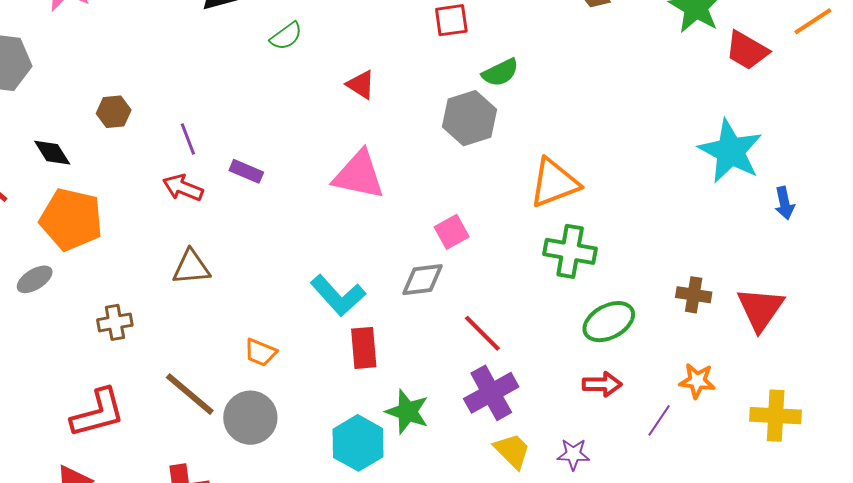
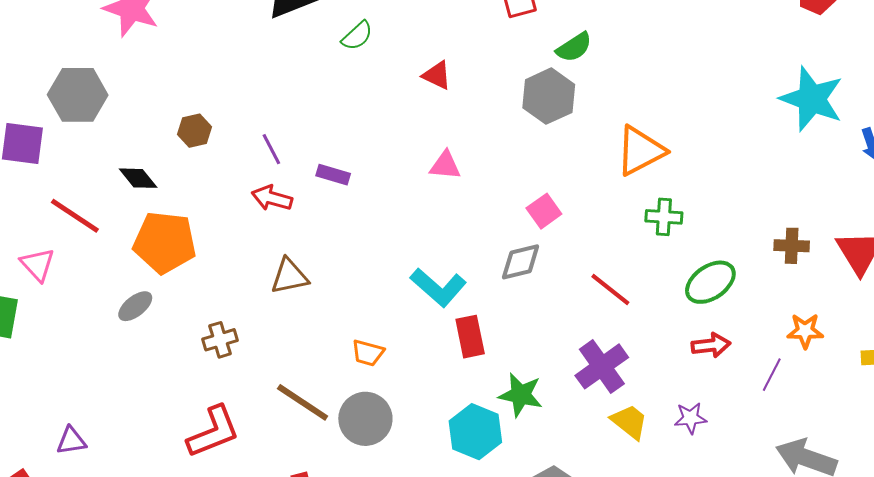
pink triangle: (359, 175) -> (445, 165), size x0.6
green cross: (570, 251) -> (664, 217), size x0.7
red line: (482, 333) -> (610, 290), moved

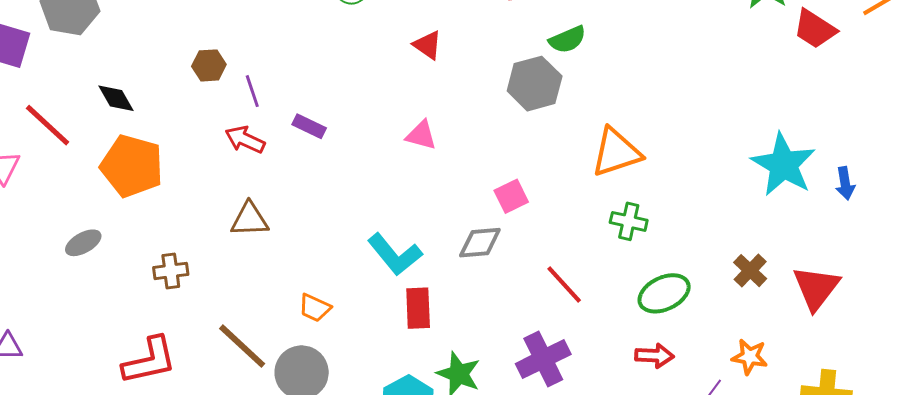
cyan star: (812, 99) -> (783, 165), moved
brown hexagon: (194, 131) -> (209, 65), moved
brown cross: (792, 246) -> (750, 271), turned 32
gray ellipse: (135, 306) -> (83, 243), moved

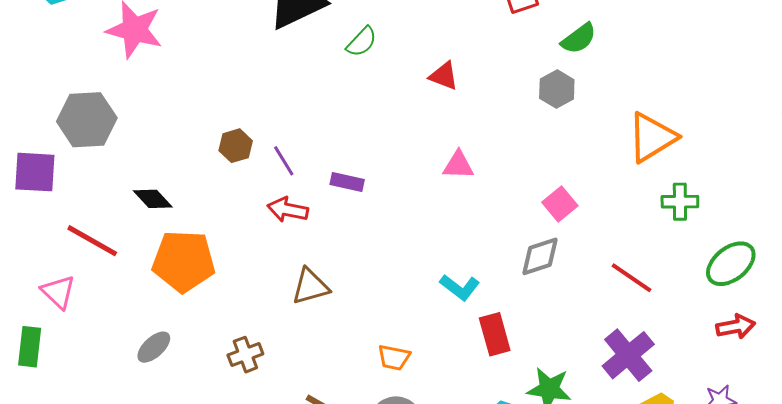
gray hexagon: (535, 84) -> (557, 89), size x0.7
cyan L-shape: (395, 254) -> (460, 287), size x0.7

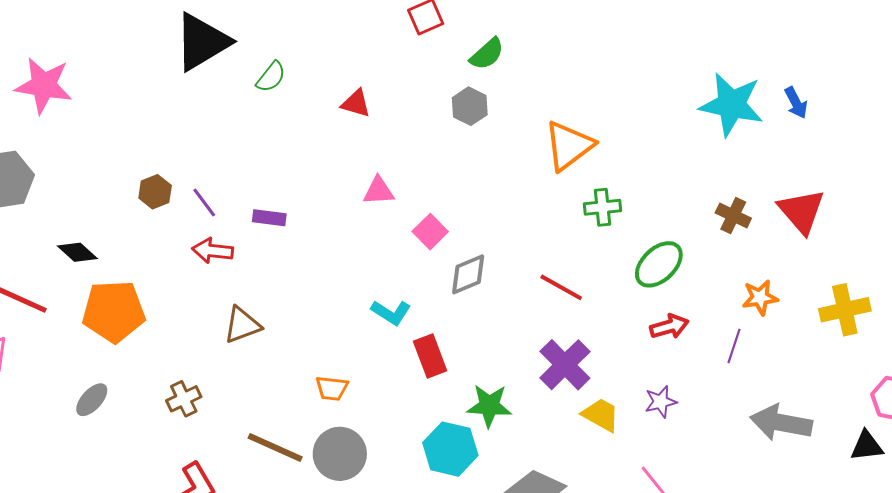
pink square: (560, 204) -> (430, 232), moved

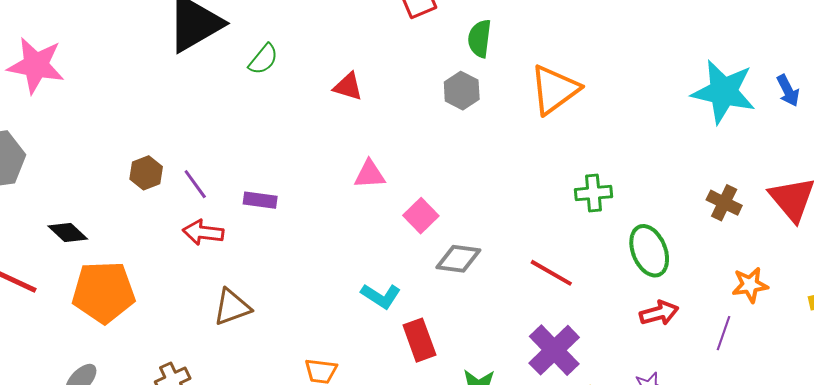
green semicircle: (487, 54) -> (480, 39), turned 138
orange triangle: (569, 146) -> (554, 89), moved
green ellipse: (659, 264) -> (649, 251), turned -69
gray diamond: (468, 274) -> (458, 259), turned 30

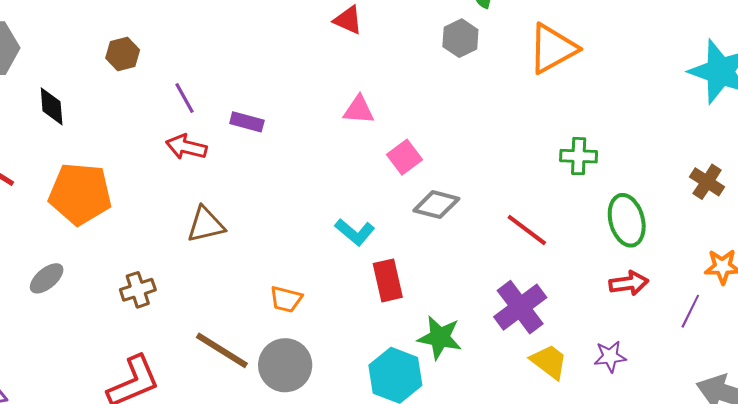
brown hexagon: (146, 173) -> (123, 54), moved
black diamond: (68, 232) -> (52, 106), moved, turned 36

